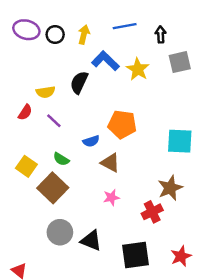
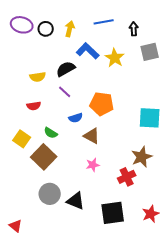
black semicircle: (79, 82) -> (66, 69), turned 36
red semicircle: (25, 112) -> (34, 106), moved, turned 48
purple line: (54, 121) -> (65, 92), moved

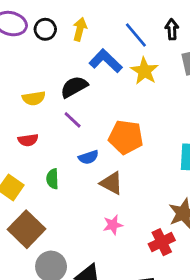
blue line: (104, 22) -> (136, 35), moved, turned 60
green semicircle: (51, 133) -> (52, 179), turned 56
brown square: (44, 157) -> (27, 229), moved

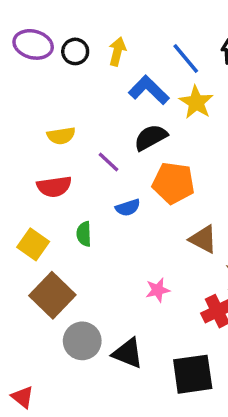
black semicircle: (74, 87) -> (151, 137), moved
red semicircle: (28, 140) -> (54, 187), size x1.4
brown triangle: (111, 183) -> (203, 239), moved

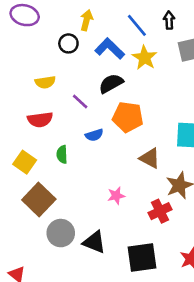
black circle: (75, 51) -> (68, 43), moved

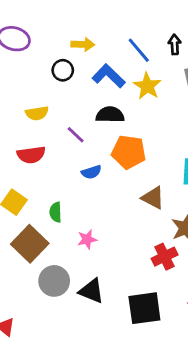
yellow arrow: (87, 20) -> (83, 44), turned 78
black semicircle: (111, 83) -> (110, 115), turned 30
green semicircle: (62, 154) -> (56, 212), moved
pink star: (116, 196) -> (87, 239), moved

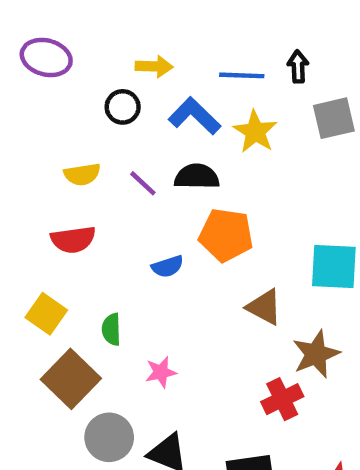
blue line: (139, 50) -> (242, 75), turned -48
purple line: (76, 135) -> (143, 183), moved

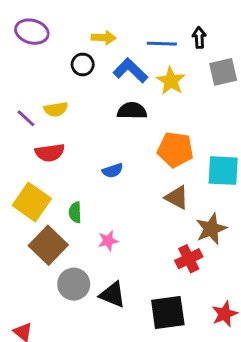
purple line: (143, 183) -> (26, 118), moved
orange pentagon: (226, 235) -> (175, 150), moved
yellow square: (46, 314) -> (32, 202), size x1.4

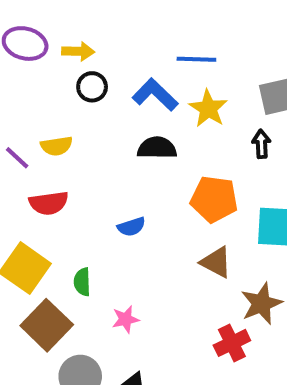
yellow arrow: (104, 38) -> (78, 51), moved
black arrow: (199, 38) -> (261, 144), moved

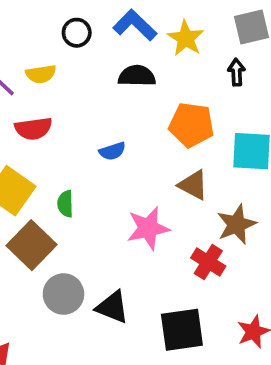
black circle: (92, 87) -> (77, 33), moved
pink star: (126, 319) -> (148, 228), moved, size x1.6
red cross: (232, 343) -> (208, 262), turned -32

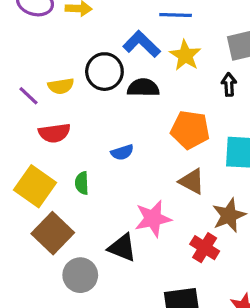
black circle: (77, 33) -> (104, 72), moved, size x1.5
green semicircle: (65, 204) -> (82, 183), moved
black triangle: (112, 307) -> (122, 248), moved

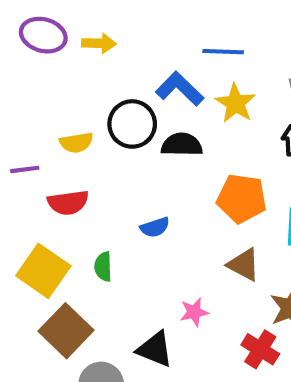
purple line: (29, 96) -> (25, 169), moved, turned -50
pink star: (153, 219) -> (194, 312), size x0.6

